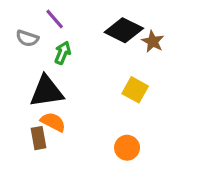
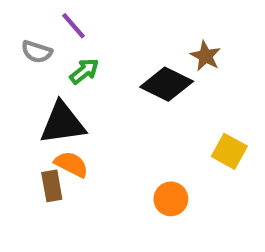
black diamond: (124, 30) -> (167, 84), moved
green arrow: (63, 53) -> (84, 71), turned 30
yellow square: (135, 90) -> (229, 151), moved

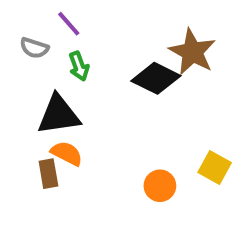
brown star: (206, 56) -> (192, 52), size x1.6
green arrow: (84, 71) -> (79, 66), turned 108
yellow square: (229, 151) -> (215, 168), moved

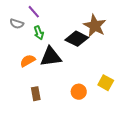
black triangle: (59, 115) -> (51, 57), moved
orange semicircle: (67, 153) -> (28, 61), moved, turned -56
brown rectangle: (48, 174) -> (36, 94), moved

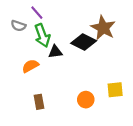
green arrow: (39, 33) -> (42, 35), size x1.5
black triangle: (51, 57) -> (55, 52), moved, size x0.6
yellow square: (106, 83) -> (115, 90), turned -35

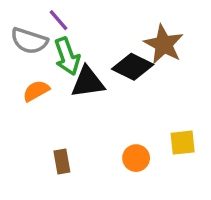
gray semicircle: (18, 26) -> (29, 41), size x1.5
black triangle: (55, 52) -> (88, 82), size x1.5
orange semicircle: (30, 66) -> (36, 91), moved

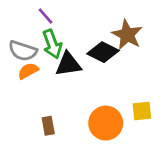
gray semicircle: (29, 41) -> (23, 51), moved
orange circle: (136, 158) -> (106, 123), size x1.6

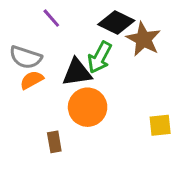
green arrow: (52, 44) -> (100, 57), moved, turned 48
black diamond: (103, 52) -> (116, 23), moved
orange circle: (106, 123) -> (88, 107), moved

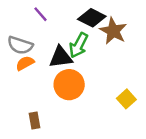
yellow square: (160, 125) -> (126, 99), turned -36
brown rectangle: (54, 142) -> (34, 120), moved

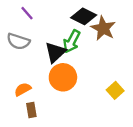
purple line: (40, 14) -> (27, 13), moved
black triangle: (61, 57) -> (55, 52), turned -35
orange semicircle: (25, 63) -> (23, 89), moved

